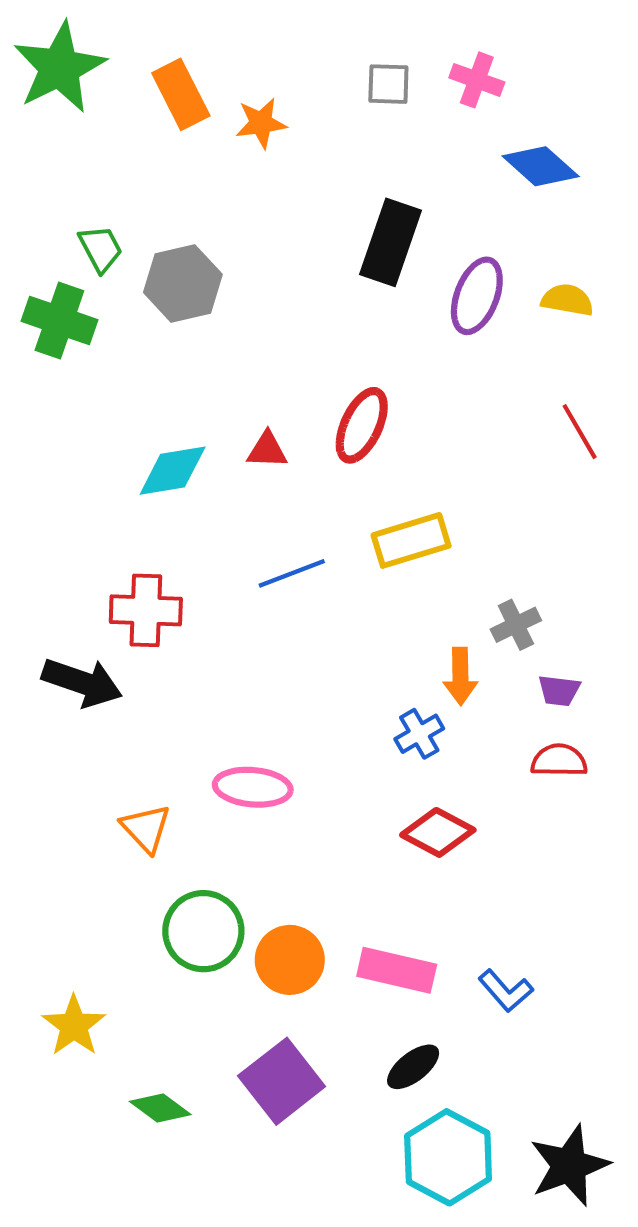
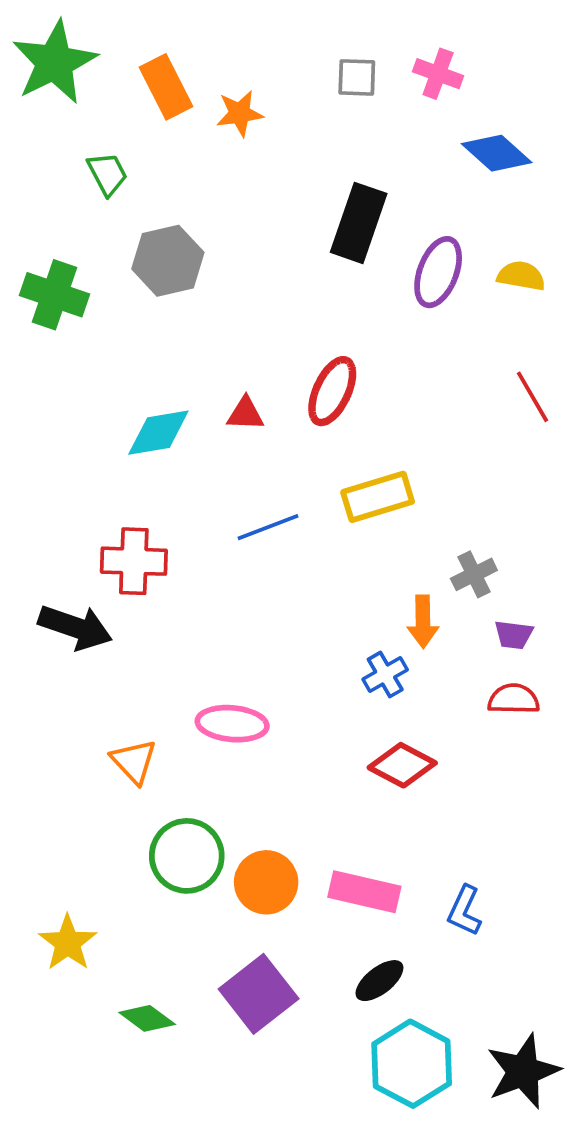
green trapezoid: (101, 249) -> (107, 174), moved
blue L-shape: (506, 991) -> (465, 911), turned 66

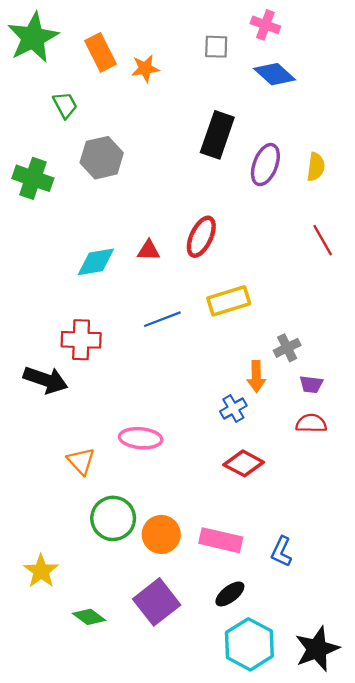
pink cross: (438, 74) -> (265, 25), moved
blue diamond: (497, 153) -> (275, 74), moved
yellow semicircle: (521, 276) -> (316, 167), turned 88

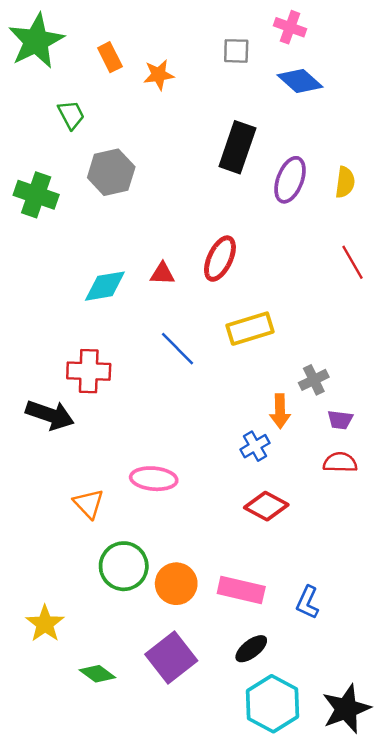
orange rectangle: (101, 52) -> (110, 57), size x0.7
blue line: (162, 319) -> (177, 349), turned 66

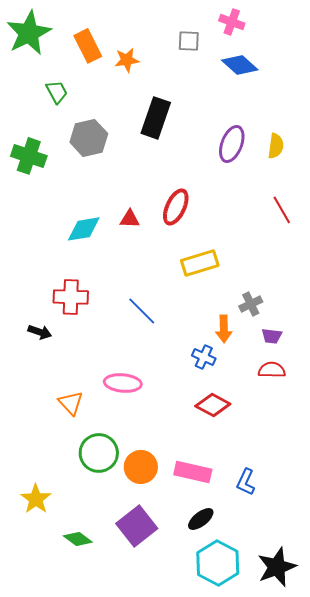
orange rectangle: (110, 57) -> (88, 46), size x1.4
black rectangle: (237, 147) -> (156, 118), moved
blue line: (177, 349) -> (142, 311), moved
black arrow: (50, 415) -> (40, 332), size x0.6
blue cross: (255, 446) -> (204, 357), turned -35

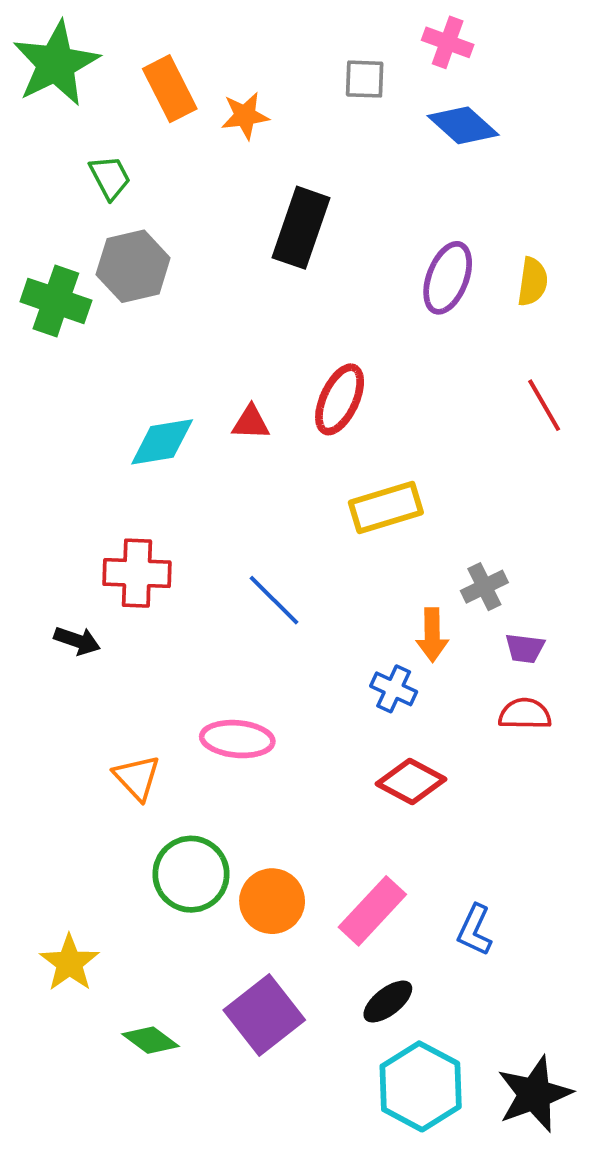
gray hexagon: (89, 138) -> (133, 266), moved
pink rectangle: (193, 472) -> (372, 911), turned -60

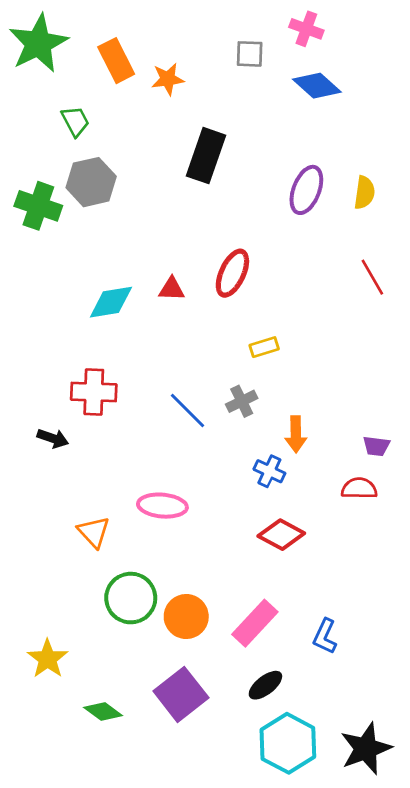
yellow rectangle: (386, 507) -> (264, 347), size x0.6
gray cross: (484, 587) -> (242, 401), moved
purple trapezoid: (525, 648) -> (376, 446), moved

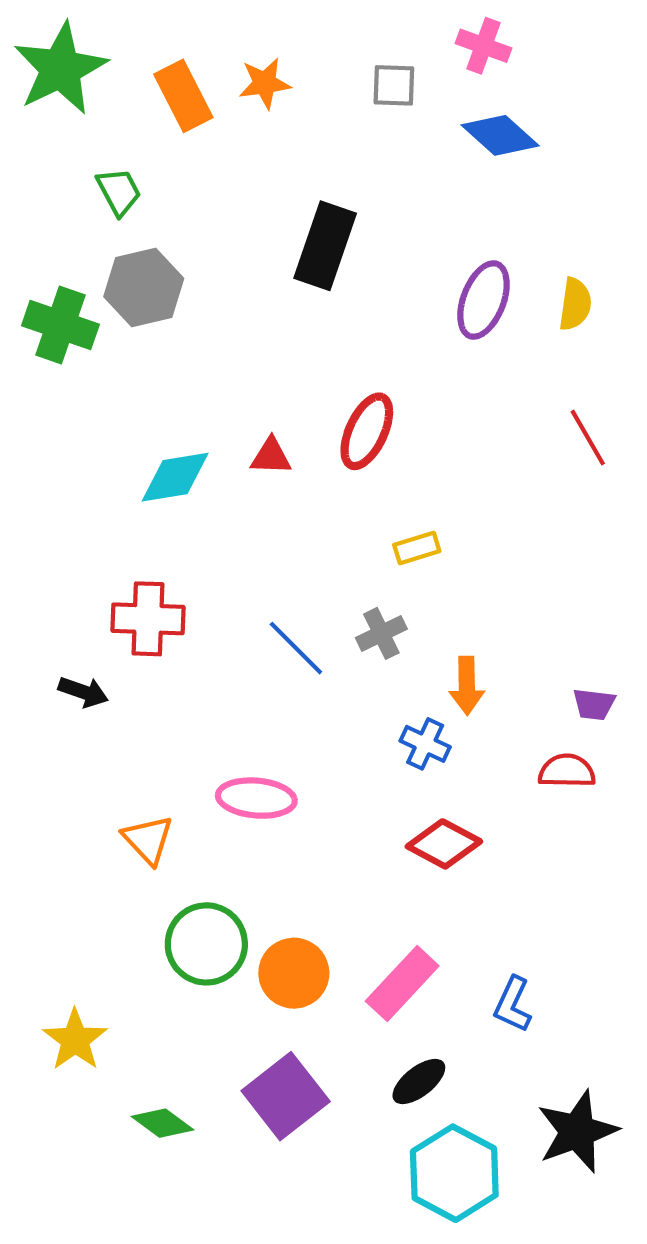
orange star: (168, 79) -> (265, 83), moved
black star: (366, 749) -> (577, 1132), moved

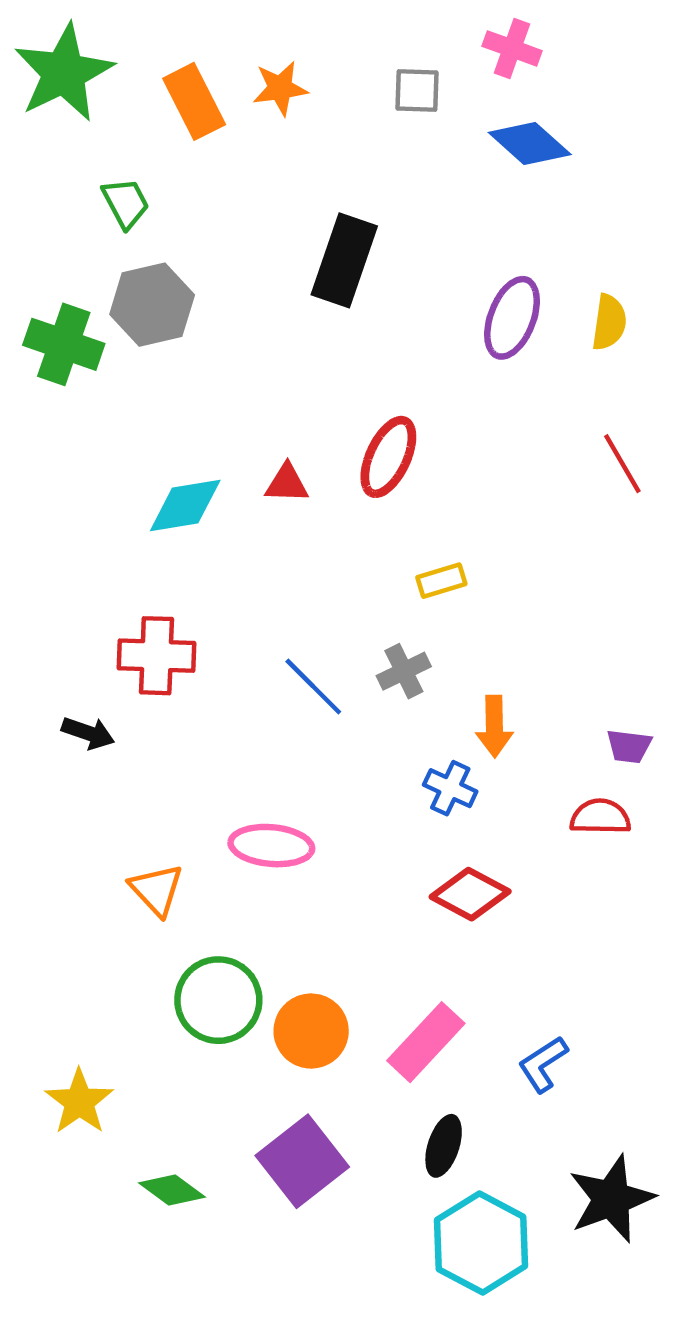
blue L-shape: (513, 1004) -> (543, 1064), turned 32
black ellipse: (419, 1082) -> (444, 1146), turned -34

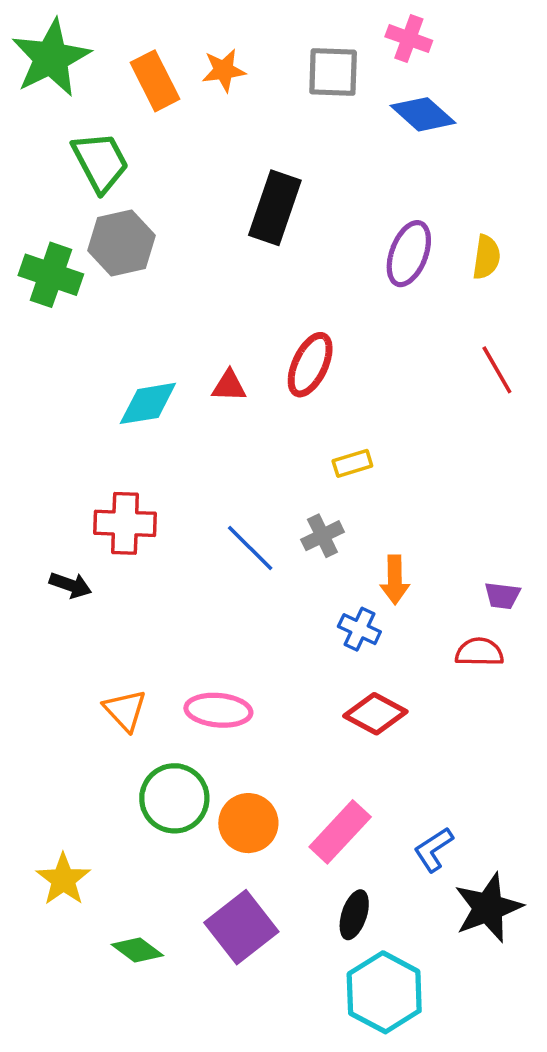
gray square: (417, 90) -> (333, 72), size x1.4
green trapezoid: (126, 203) -> (100, 162), size x1.5
pink ellipse: (271, 846) -> (218, 710), moved
black star: (611, 1199) -> (488, 908), moved

